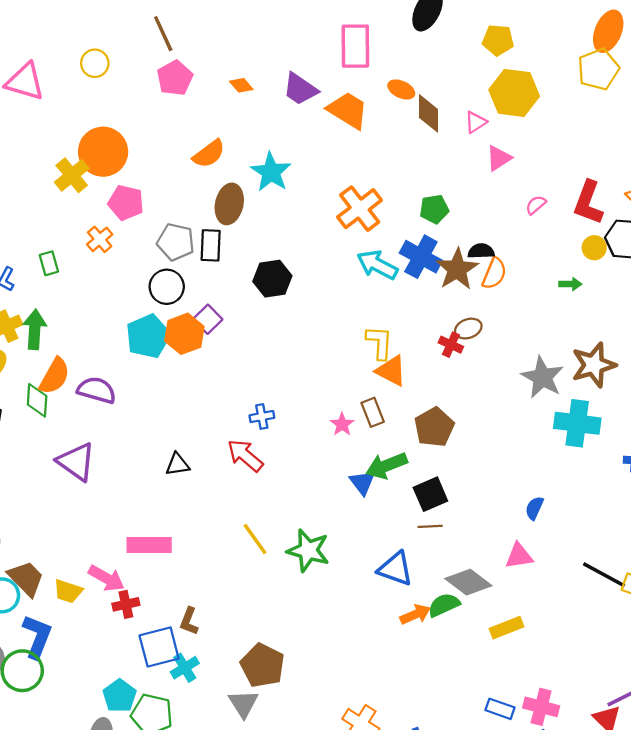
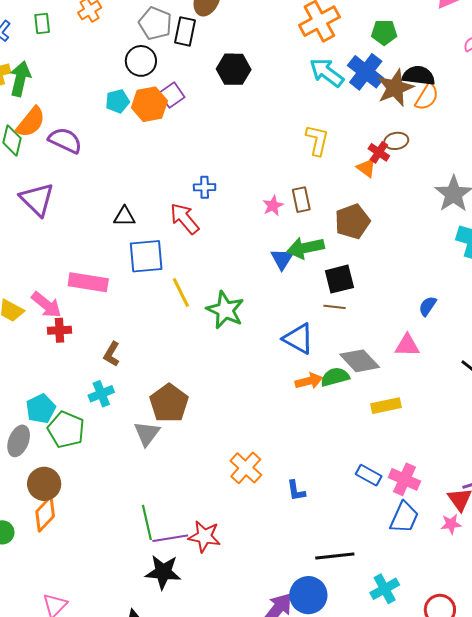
black semicircle: (481, 251) -> (419, 76), size x1.4
cyan pentagon: (148, 336) -> (118, 101), size x0.6
orange triangle: (391, 371) -> (366, 168), moved, size x0.7
blue square: (159, 647) -> (146, 256), moved

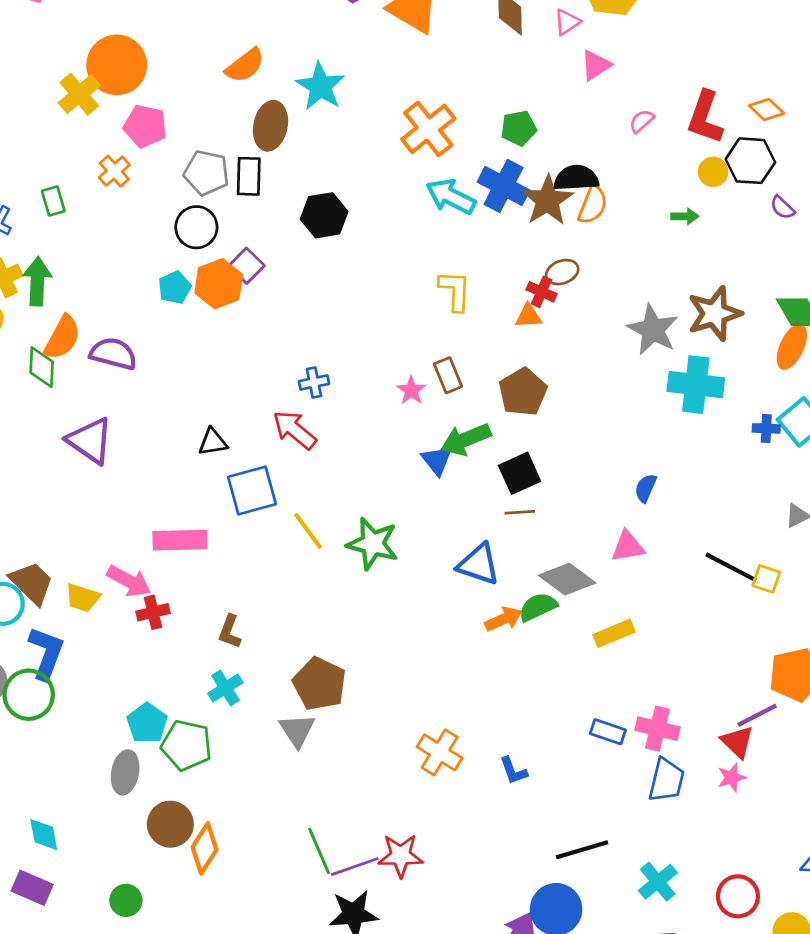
orange triangle: (366, 168) -> (528, 316), turned -30
orange diamond: (45, 514) -> (205, 848), moved

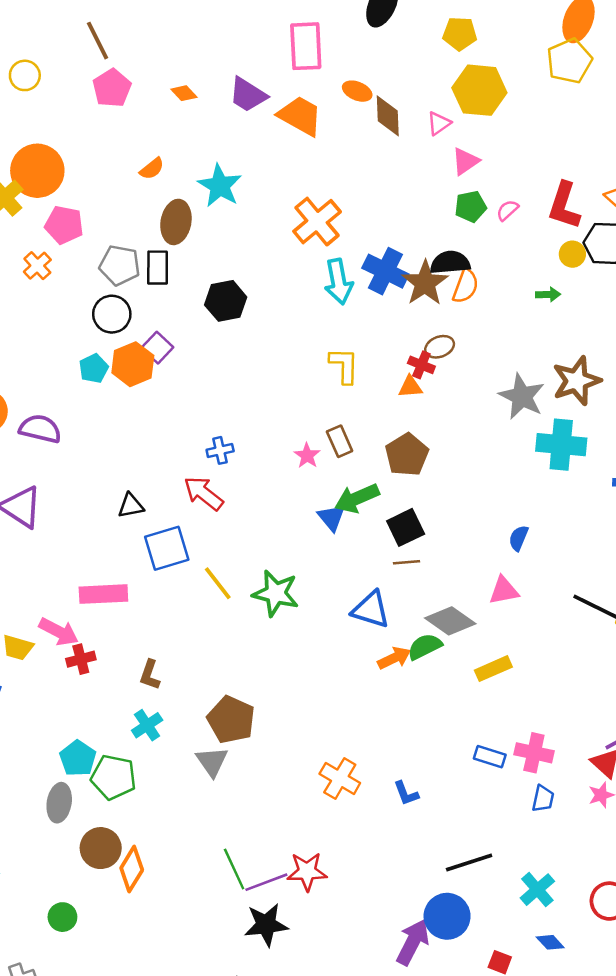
orange semicircle: (245, 65) -> (152, 169), size x0.7
green pentagon: (519, 128) -> (471, 207), moved
cyan arrow: (451, 197) -> (339, 282), turned -126
blue trapezoid: (666, 780) -> (543, 799), size x0.7

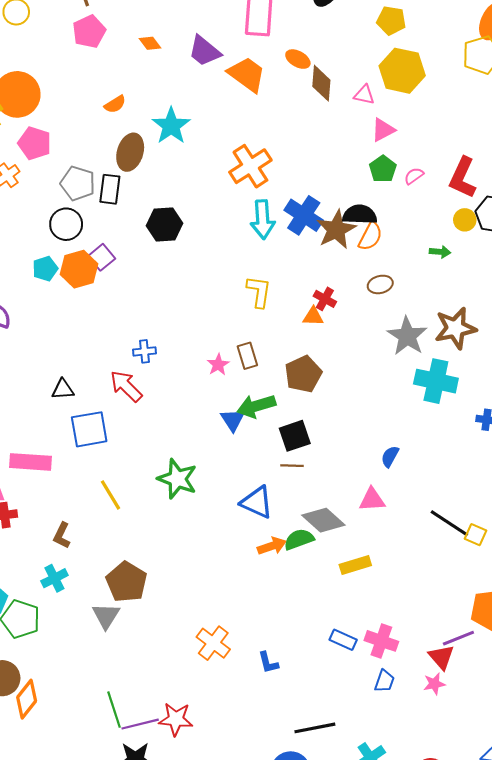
pink triangle: (439, 123) -> (364, 95), turned 40
green pentagon: (471, 207) -> (383, 169), turned -30
brown ellipse: (440, 347) -> (380, 284), moved
yellow line: (218, 583) -> (110, 495), moved

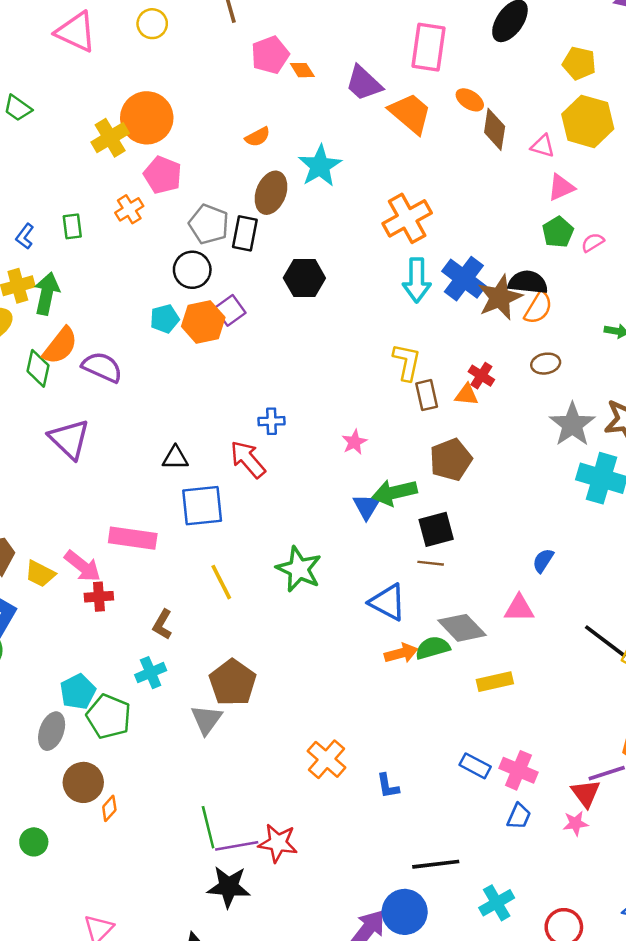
pink pentagon: (89, 32) -> (270, 55), moved
brown rectangle: (247, 356) -> (427, 395), moved
orange diamond: (27, 699) -> (109, 808), size x0.6

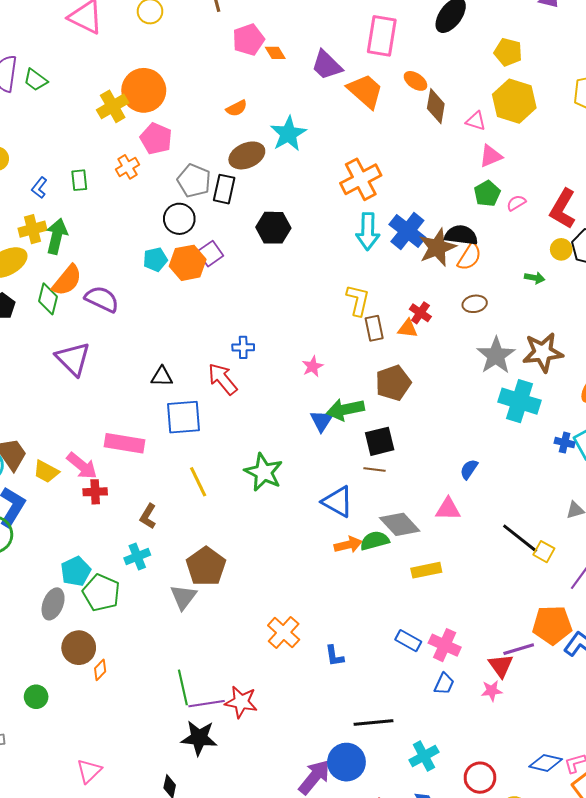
brown ellipse: (271, 193) -> (247, 155), turned 44

